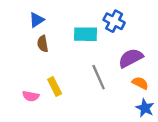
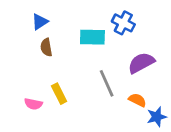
orange semicircle: (140, 83) -> (137, 100), moved
blue star: (145, 108) -> (157, 117), turned 30

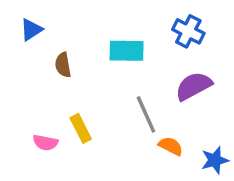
blue triangle: (40, 22) -> (31, 30), moved
blue cross: (123, 23) -> (188, 31), moved
orange semicircle: (137, 100) -> (171, 146), moved

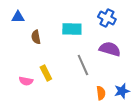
blue triangle: (31, 30) -> (18, 17), turned 32
purple semicircle: (194, 86) -> (110, 49), turned 45
orange semicircle: (171, 146) -> (101, 93), moved, turned 56

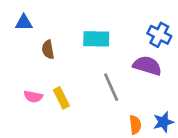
blue cross: (107, 18) -> (159, 35), moved
pink semicircle: (26, 81) -> (33, 97), moved

